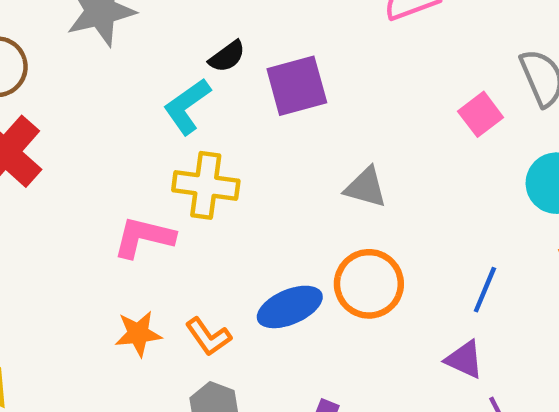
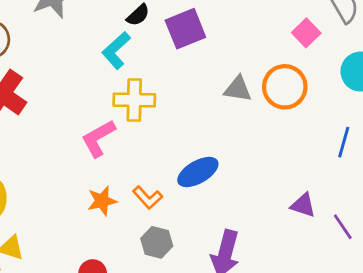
pink L-shape: (144, 237) -> (98, 138), turned -36
orange circle: (369, 284) -> (285, 87), moved
blue line: (485, 290) -> (344, 142), moved
purple triangle: (464, 359) -> (303, 205), moved

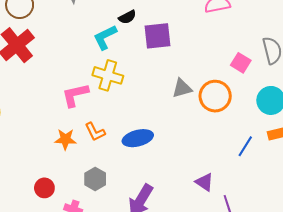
pink square: (306, 33) -> (241, 63), turned -30
gray triangle: (238, 89) -> (182, 88), turned -40
orange L-shape: (148, 197) -> (95, 132), moved

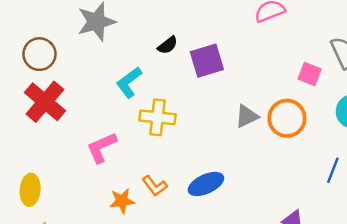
cyan L-shape: (105, 37) -> (129, 82), moved
pink L-shape: (75, 95) -> (102, 147), moved

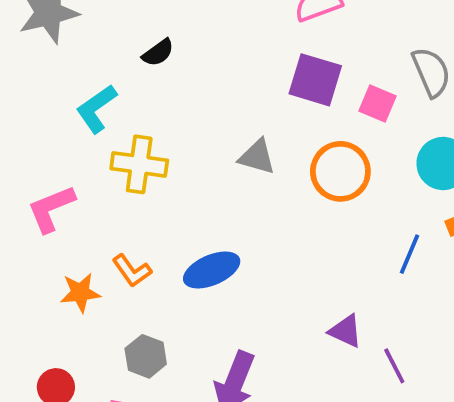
purple square: (207, 61) -> (315, 80), moved, turned 32
gray triangle: (247, 116) -> (257, 157), moved, turned 40

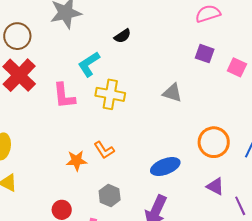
purple square: (315, 80) -> (205, 54), size x0.7
orange circle: (340, 171) -> (214, 142), moved
pink L-shape: (51, 209) -> (64, 96), moved, turned -76
blue ellipse: (212, 270) -> (165, 167), moved

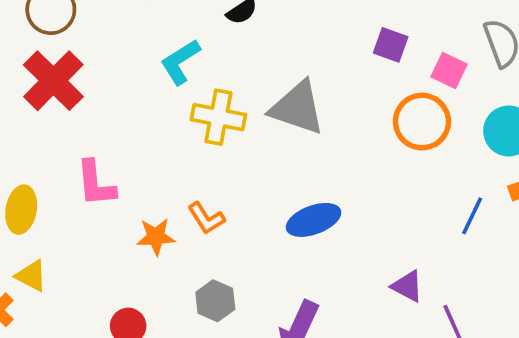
gray triangle: (172, 93) -> (297, 108), moved, size x1.6
pink L-shape: (64, 96) -> (96, 184), moved
orange circle: (214, 142) -> (422, 122), moved
blue ellipse: (165, 167) -> (314, 220), moved

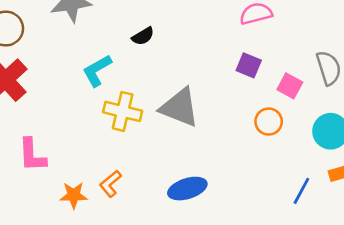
orange circle: (422, 122) -> (269, 122), size x0.7
orange L-shape: (206, 218) -> (110, 184), turned 80

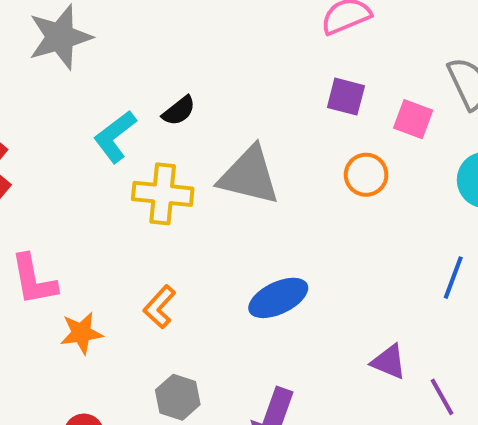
black semicircle: (143, 36) -> (179, 111), moved
orange circle: (269, 122) -> (366, 175), moved
orange star: (74, 195) -> (81, 333), moved

